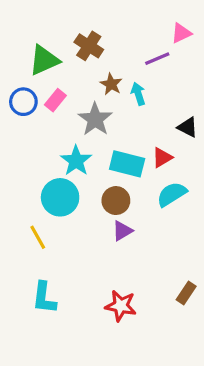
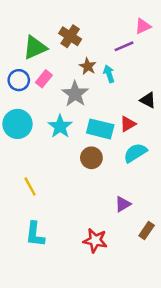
cyan circle: (60, 197) -> (18, 124), moved
purple triangle: (122, 231) -> (123, 204), moved

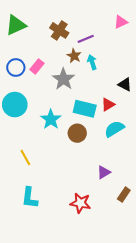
purple line: (124, 46) -> (86, 39), moved
green triangle: (35, 48) -> (16, 25), moved
cyan star: (60, 126) -> (51, 119), moved

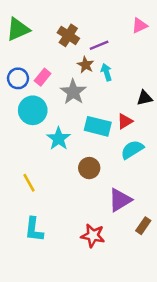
black triangle: (125, 84) -> (144, 98), turned -40
cyan circle: (15, 105) -> (33, 110), moved
brown circle: (77, 133) -> (89, 168), moved
purple triangle: (104, 172) -> (120, 200), size x1.5

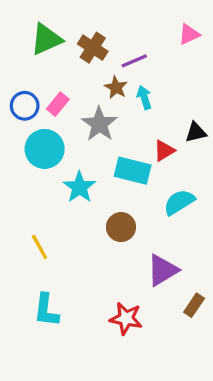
green triangle: (18, 29) -> (46, 39), moved
red triangle: (125, 121) -> (164, 151), moved

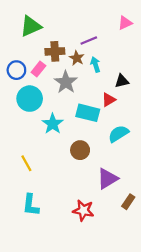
brown cross: (93, 48) -> (55, 51), moved, turned -36
black triangle: (196, 132) -> (122, 81), moved

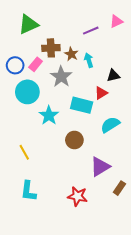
purple line: (89, 40) -> (91, 31), moved

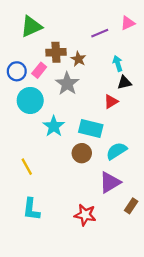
cyan arrow: (89, 60) -> (118, 63), moved
cyan rectangle: (82, 105) -> (91, 128), moved
cyan semicircle: (110, 125) -> (117, 151), moved

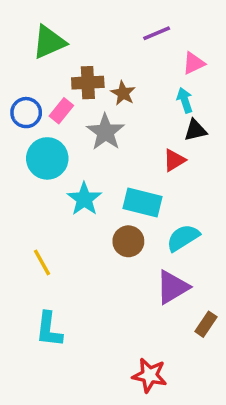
pink triangle: (128, 23) -> (194, 63), moved
purple line: (100, 33) -> (157, 33), moved
red star: (85, 215) -> (150, 375), moved

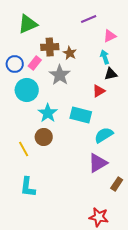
brown circle: (128, 241) -> (44, 137), moved
red star: (150, 375) -> (99, 217), moved

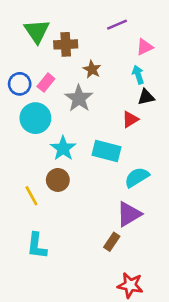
green triangle: (28, 24) -> (37, 31), turned -40
brown cross: (50, 47) -> (66, 44), moved
brown rectangle: (117, 184) -> (112, 242), moved

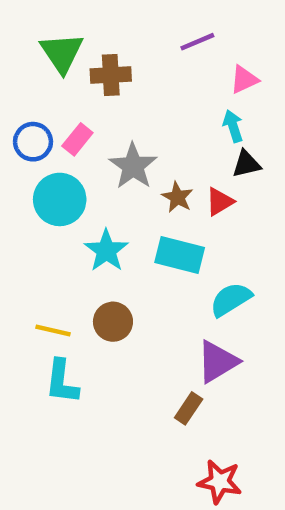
brown star: (92, 69) -> (177, 197), moved
brown circle: (58, 180) -> (113, 322), moved
yellow line: (31, 196) -> (53, 331), turned -48
cyan L-shape: (37, 246) -> (62, 382), moved

